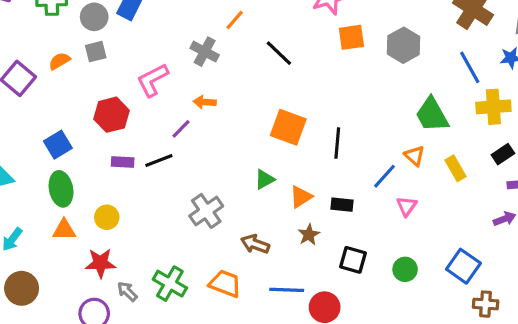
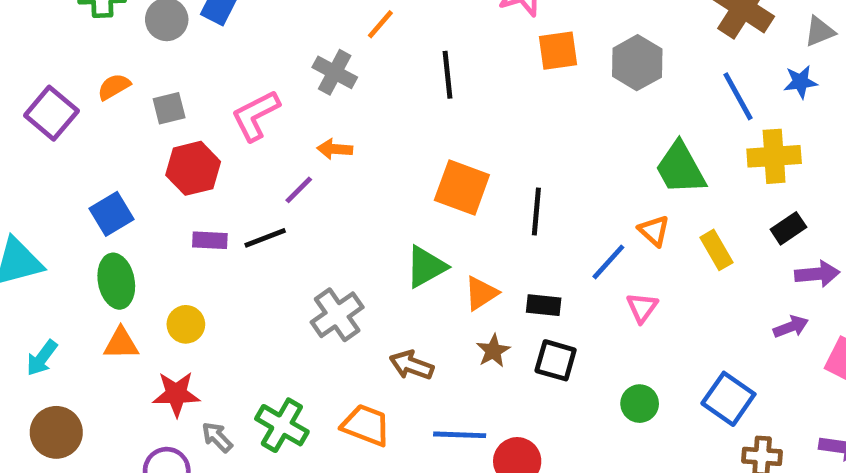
gray square: (96, 52) -> (169, 108), moved
black line: (279, 53) -> (448, 75), turned 40
green triangle: (265, 179) -> (426, 267), size x1.4
black square: (353, 260) -> (556, 360), moved

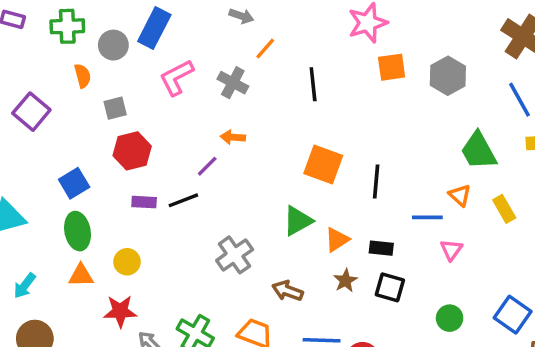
orange semicircle: (114, 87) -> (83, 76), moved, turned 105
pink L-shape: (256, 115) -> (176, 77), moved
blue line: (608, 262) -> (427, 217), turned 48

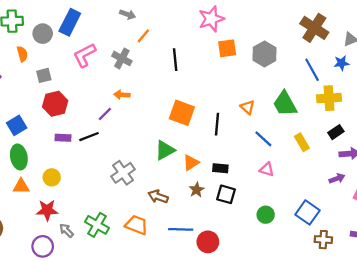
orange triangle: (460, 195) -> (248, 107), moved
blue line: (427, 217) -> (263, 139), moved, turned 42
pink triangle: (451, 250) -> (267, 169), turned -49

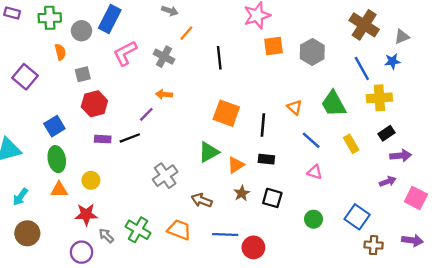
black rectangle: (220, 168) -> (266, 159), moved

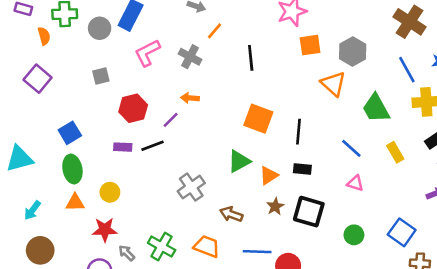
orange semicircle: (60, 52) -> (44, 36), moved
red hexagon: (94, 104) -> (133, 108), moved
orange triangle: (295, 107) -> (333, 84), moved, size x1.5
black square: (272, 198) -> (309, 212), size x1.4

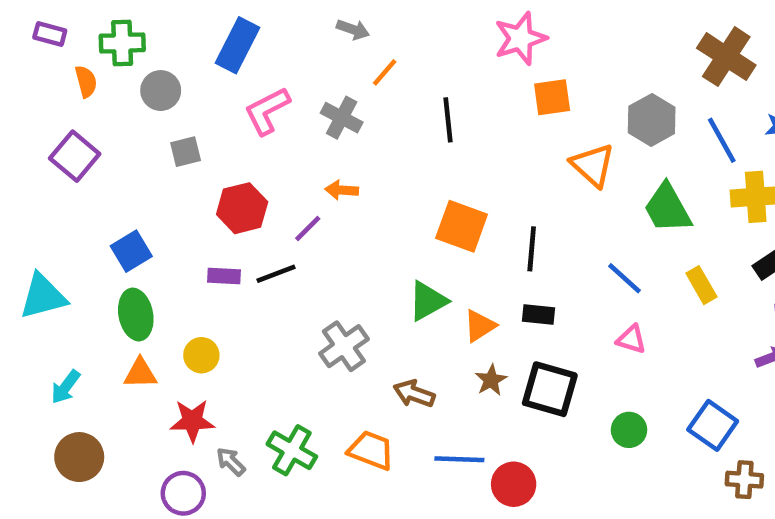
gray circle: (100, 28) -> (161, 91), moved
gray hexagon: (353, 51) -> (652, 120), moved

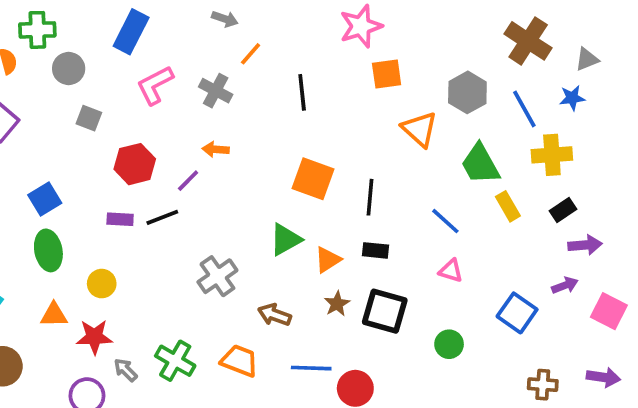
gray square: (186, 152) -> (89, 118), turned 35
yellow rectangle: (701, 285) -> (508, 206), moved
orange triangle: (140, 373) -> (54, 315), moved
blue square: (713, 425) -> (517, 313), moved

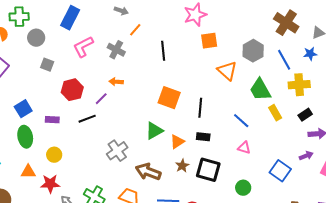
purple rectangle: (120, 219) -> (52, 120), moved
brown arrow: (274, 315) -> (148, 172), size x1.4

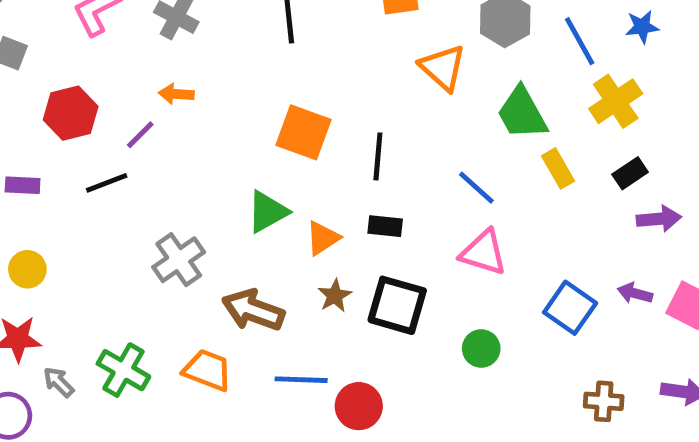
yellow cross: (299, 85) -> (616, 101), turned -30
pink triangle: (244, 148) -> (484, 252), size x1.5
purple arrow: (306, 156) -> (635, 293), moved, turned -144

